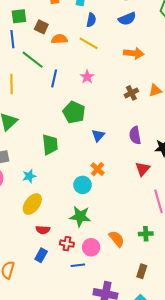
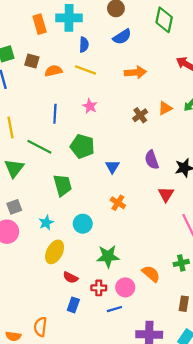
green line: (33, 60) -> (39, 147), moved
cyan circle: (83, 185) -> (83, 224), moved
red semicircle: (43, 230) -> (71, 277), turned 32

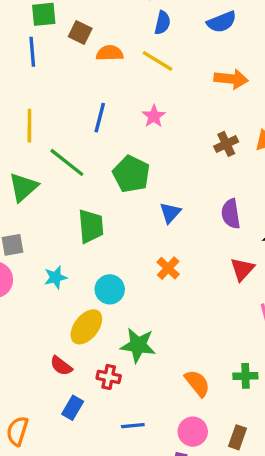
yellow ellipse: (55, 252) -> (86, 327), moved
red semicircle: (71, 277) -> (61, 366), moved
pink circle: (125, 287) -> (193, 432), moved
red cross: (99, 288) -> (109, 377), moved

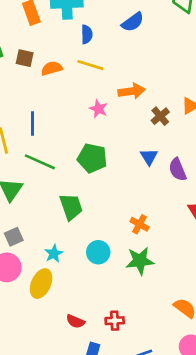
orange arrow: (231, 79) -> (132, 91), moved
blue line: (100, 118) -> (33, 123), moved
blue triangle: (170, 213) -> (149, 157), moved
yellow ellipse: (86, 327) -> (41, 284), moved
green star: (138, 345) -> (140, 261), moved

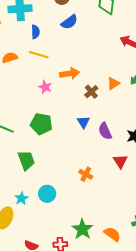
orange cross: (140, 224) -> (86, 174), moved
cyan star: (54, 254) -> (21, 198), moved
green star: (140, 261) -> (82, 229), moved, turned -30

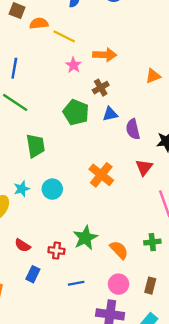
yellow line: (39, 55) -> (64, 36), moved
brown cross: (91, 92) -> (101, 88), moved
blue triangle: (83, 122) -> (110, 114), turned 40
green pentagon: (41, 124) -> (76, 112), moved
orange cross: (86, 174) -> (101, 175), size x1.5

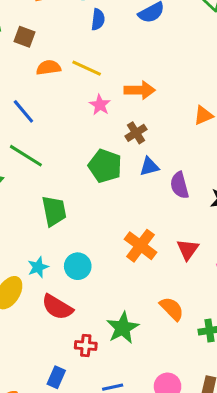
orange semicircle: (39, 23) -> (48, 68), moved
blue line: (14, 68) -> (23, 111), turned -48
red triangle: (144, 167) -> (188, 249), moved
red semicircle: (23, 245) -> (57, 307), moved, size x1.5
orange semicircle: (119, 250) -> (172, 309), moved

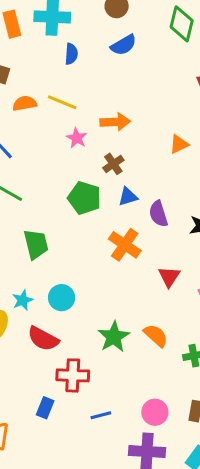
orange cross: (141, 246) -> (125, 245), moved
green star: (123, 328) -> (114, 337), moved
red cross: (86, 346) -> (73, 375), size x1.5

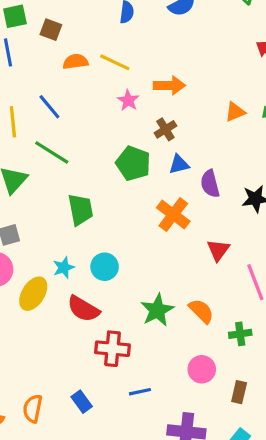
blue rectangle: (45, 408) -> (82, 402), moved, turned -60
pink circle: (155, 412) -> (202, 369), moved

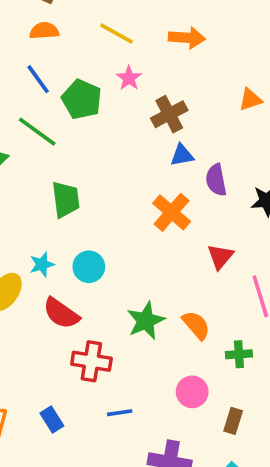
orange semicircle: (75, 62) -> (44, 31), moved
orange arrow: (169, 85) -> (187, 38), moved
brown cross: (165, 129) -> (169, 114), size x1.4
green pentagon: (133, 163) -> (82, 99), moved

